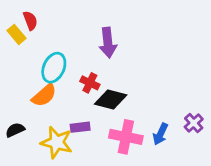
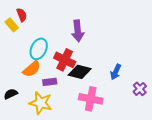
red cross: (90, 83) -> (65, 60), size x1.5
purple rectangle: (80, 127) -> (50, 82), moved
blue arrow: (160, 134) -> (116, 72), moved

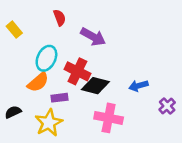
red semicircle: (22, 15) -> (60, 18), moved
purple arrow: (78, 31) -> (93, 37), turned -55
blue arrow: (116, 72) -> (138, 86), turned 49
yellow star: (41, 103) -> (49, 123), turned 30

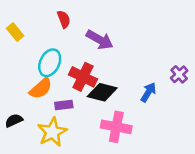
blue arrow: (138, 86) -> (148, 92), turned 138
purple cross: (167, 106) -> (179, 74), moved

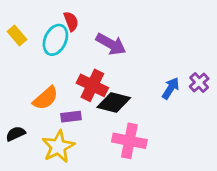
cyan ellipse: (50, 63) -> (55, 40), moved
blue arrow: (148, 92) -> (171, 88), moved

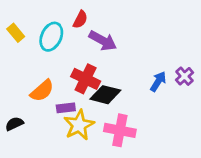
red semicircle: (71, 21) -> (80, 20), moved, turned 48
yellow star: (58, 147) -> (79, 125), moved

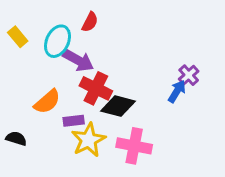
purple arrow: (103, 41) -> (78, 60), moved
purple cross: (185, 76) -> (189, 75), moved
black semicircle: (14, 124) -> (16, 138), turned 42

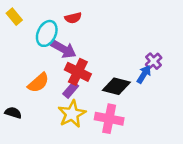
red semicircle: (90, 22) -> (73, 18), turned 49
yellow rectangle: (18, 37) -> (14, 17), moved
black diamond: (118, 106) -> (116, 86), moved
purple rectangle: (74, 121) -> (71, 90), moved, turned -42

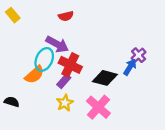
cyan ellipse: (47, 33) -> (44, 59), moved
yellow star: (72, 114) -> (65, 103), size x0.7
pink cross: (109, 119) -> (98, 107), turned 30

